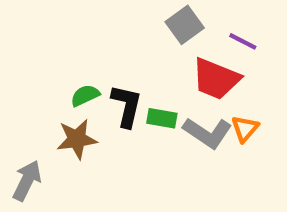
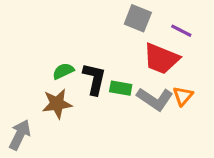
gray square: (185, 25) -> (138, 18), turned -32

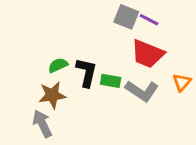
purple line: (181, 31) -> (149, 20), moved
orange triangle: (183, 96) -> (182, 82), moved
gray arrow: (20, 135) -> (42, 124), moved, turned -52

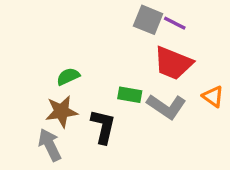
black L-shape: (86, 72) -> (103, 126), moved
orange triangle: (182, 82) -> (213, 96), turned -36

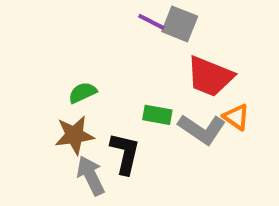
purple line: (175, 23) -> (151, 22), moved
orange triangle: (213, 96) -> (236, 117), moved
gray arrow: (50, 145) -> (91, 176), moved

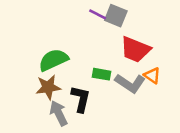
green semicircle: (83, 93) -> (53, 60), size x1.6

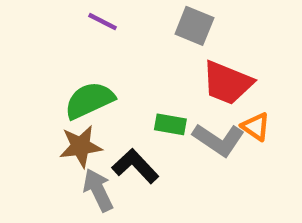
purple line: (98, 14) -> (102, 22), moved
black L-shape: (81, 99) -> (135, 166), turned -56

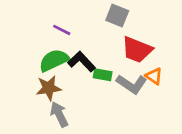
purple line: (102, 22) -> (62, 30), moved
black L-shape: (135, 166) -> (82, 62), moved

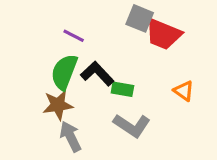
red trapezoid: (137, 50) -> (163, 34), moved
green semicircle: (54, 60) -> (64, 72), turned -44
gray L-shape: (132, 84) -> (132, 125), moved

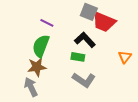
black L-shape: (97, 74) -> (85, 40), moved
orange triangle: (184, 91) -> (125, 57), moved, turned 32
gray arrow: (70, 136) -> (31, 87), moved

